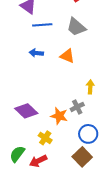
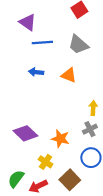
gray cross: (77, 107) -> (90, 129), moved
brown square: (82, 157) -> (70, 180), moved

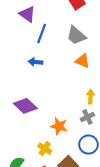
blue line: (42, 42) -> (42, 33), turned -66
orange triangle: (69, 75) -> (82, 61), moved
purple diamond: (25, 133) -> (25, 106), moved

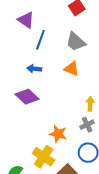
orange triangle: (82, 61) -> (72, 69), moved
purple diamond: (25, 106) -> (27, 97), moved
yellow cross: (45, 149) -> (44, 157), size x1.5

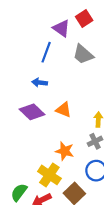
purple triangle: (26, 20) -> (61, 28), moved
orange triangle: (72, 69) -> (64, 110), moved

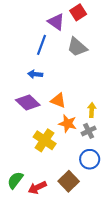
orange star: (65, 151) -> (68, 124), moved
yellow cross: (49, 175) -> (45, 140), moved

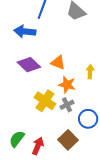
blue arrow: (35, 74) -> (25, 31), moved, size x1.5
gray cross: (89, 131) -> (67, 105), moved
red arrow: (37, 188) -> (38, 146), turned 138

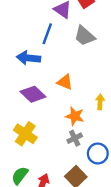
orange triangle: (58, 63) -> (65, 82), moved
yellow cross: (45, 101) -> (25, 134), moved

